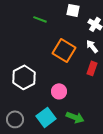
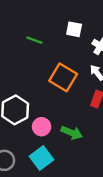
pink circle: (59, 91) -> (42, 127), moved
green arrow: (75, 117) -> (72, 133), moved

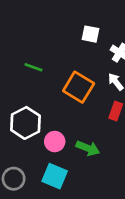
green line: (34, 40) -> (33, 67), moved
cyan square: (42, 158) -> (55, 176), turned -30

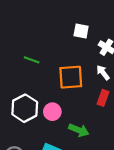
orange square: (79, 87) -> (71, 77), turned -35
pink circle: (55, 142) -> (52, 112), moved

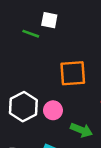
white square: (81, 31) -> (49, 20), moved
green line: (32, 60) -> (31, 34), moved

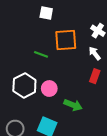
green line: (31, 34) -> (41, 54), moved
orange square: (73, 73) -> (66, 40), moved

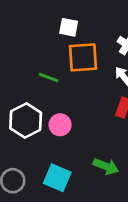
white square: (46, 13) -> (69, 27), moved
green arrow: (73, 105) -> (106, 166), moved

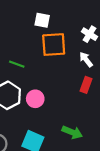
green line: (49, 77) -> (17, 64), moved

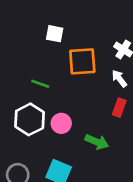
white square: (42, 20) -> (55, 34), moved
green arrow: (72, 132) -> (97, 142), moved

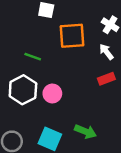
red rectangle: (119, 108) -> (106, 79), turned 49
green arrow: (97, 142) -> (85, 132), moved

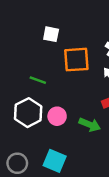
green arrow: (85, 132) -> (90, 125), moved

